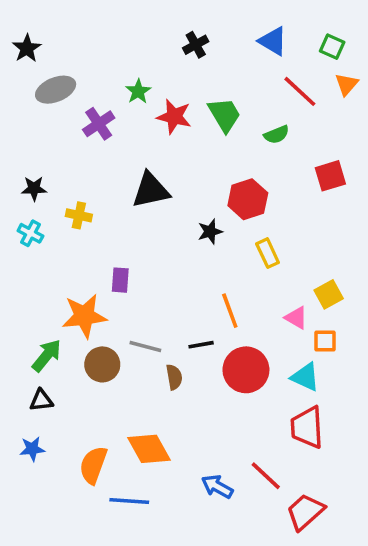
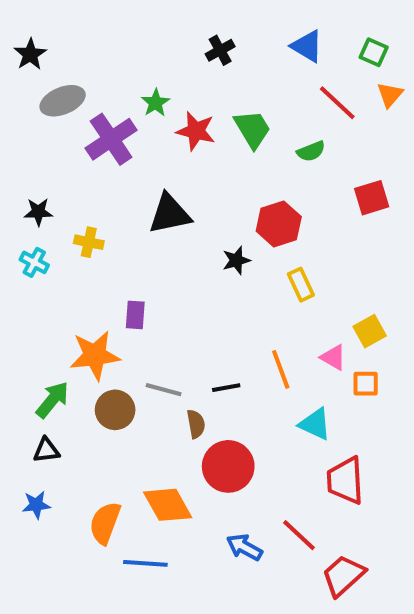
purple cross: (99, 124) -> (111, 139), size x1.4
orange line: (230, 311) -> (281, 369), moved
red circle: (246, 370) -> (228, 466), moved
cyan triangle: (305, 377) -> (315, 424), moved

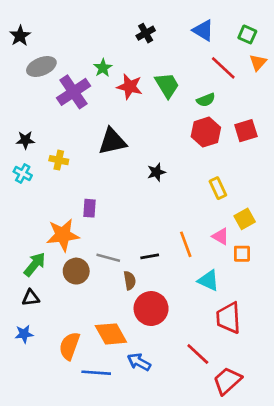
red hexagon: (279, 224) -> (206, 132), moved
yellow rectangle: (301, 285) -> (218, 188), moved
blue arrow: (244, 547) -> (139, 362), moved

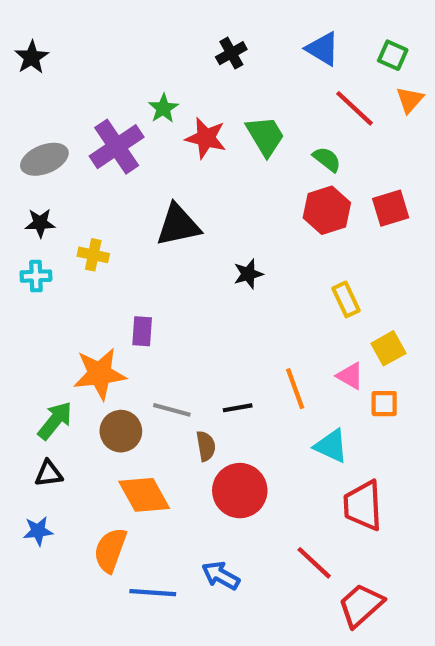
gray ellipse: (41, 67) -> (44, 159), moved
green semicircle: (206, 100) -> (327, 159), turned -120
cyan cross: (23, 173) -> (36, 276), turned -30
orange diamond: (111, 334) -> (144, 495), moved

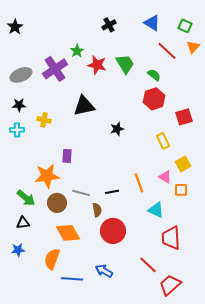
red square: (391, 208) -> (184, 117), moved
green arrow: (55, 421) -> (26, 198), turned 90

